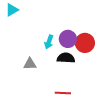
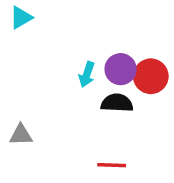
gray triangle: (30, 64) -> (21, 135), moved

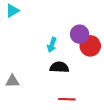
purple circle: (121, 69) -> (80, 34), moved
black semicircle: (117, 103) -> (59, 67), moved

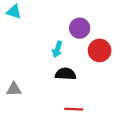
cyan triangle: (12, 11) -> (14, 12), turned 48
purple circle: (80, 34) -> (80, 28), moved

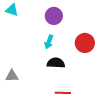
purple circle: (80, 28) -> (54, 16), moved

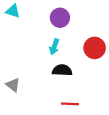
gray triangle: (12, 76) -> (13, 85), turned 40

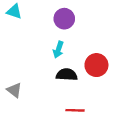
red circle: (95, 48) -> (96, 65), moved

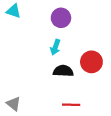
gray triangle: (14, 90) -> (14, 104), moved

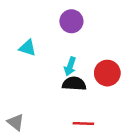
cyan triangle: (14, 11) -> (28, 48), moved
cyan arrow: (55, 47) -> (70, 66), moved

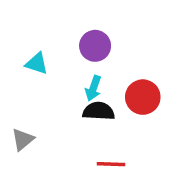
purple circle: (71, 21) -> (95, 46), moved
gray triangle: (16, 122) -> (23, 139), moved, turned 42

